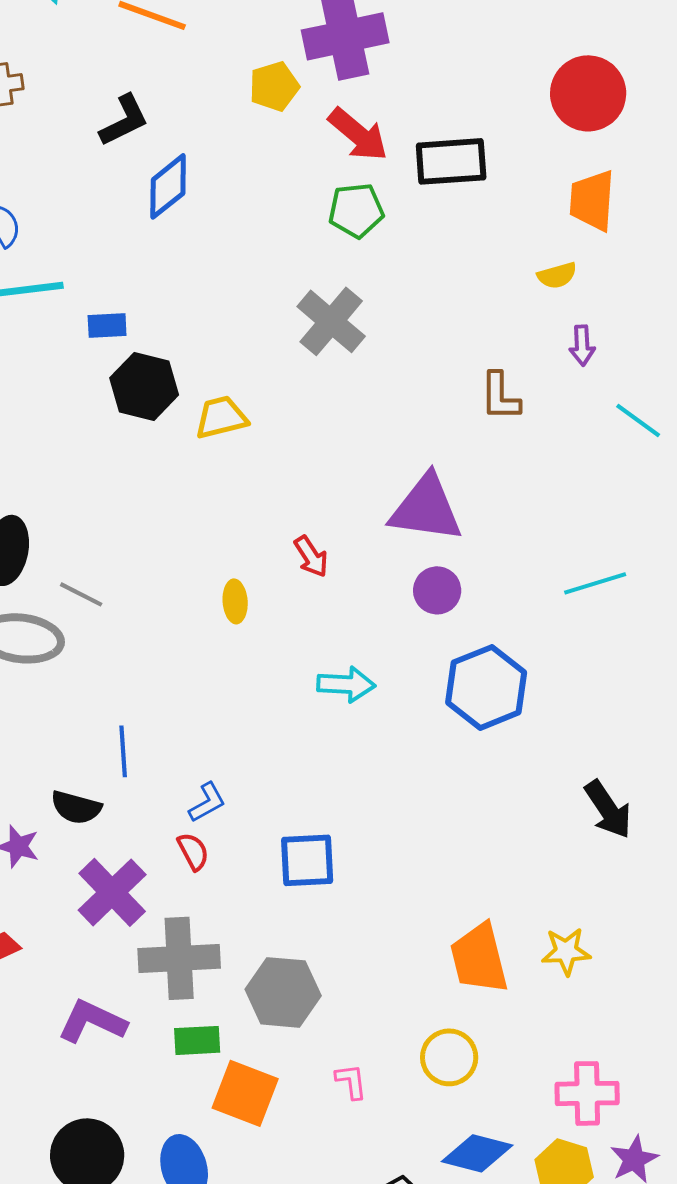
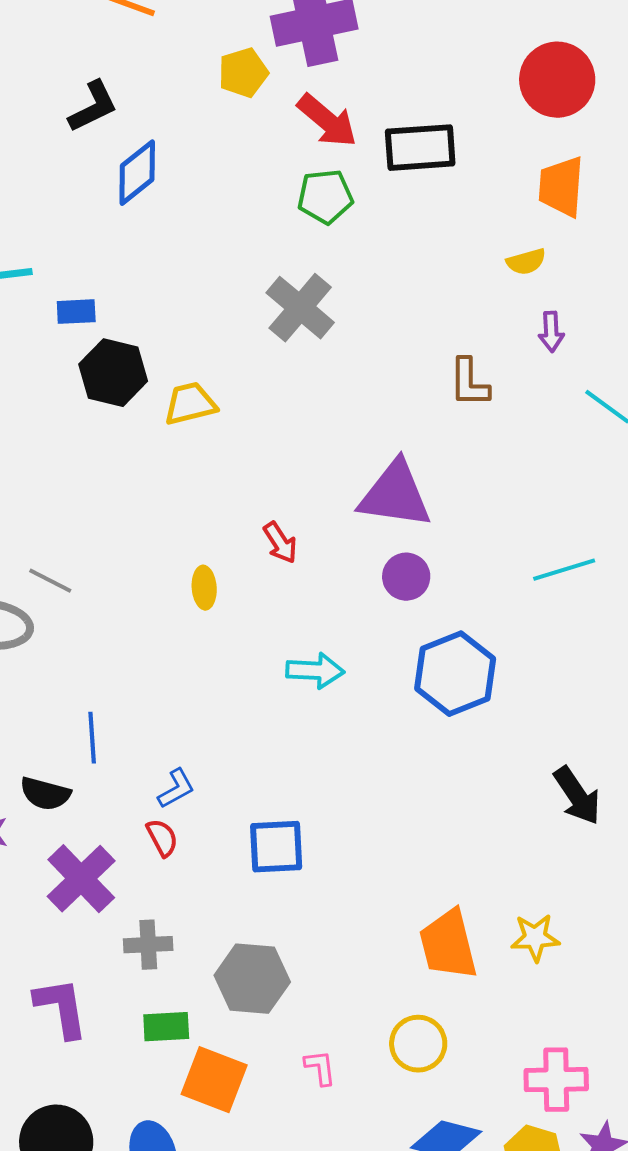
gray cross: (179, 958) -> (148, 945), size x0.6
purple L-shape: (92, 1021) -> (61, 1008), turned 56

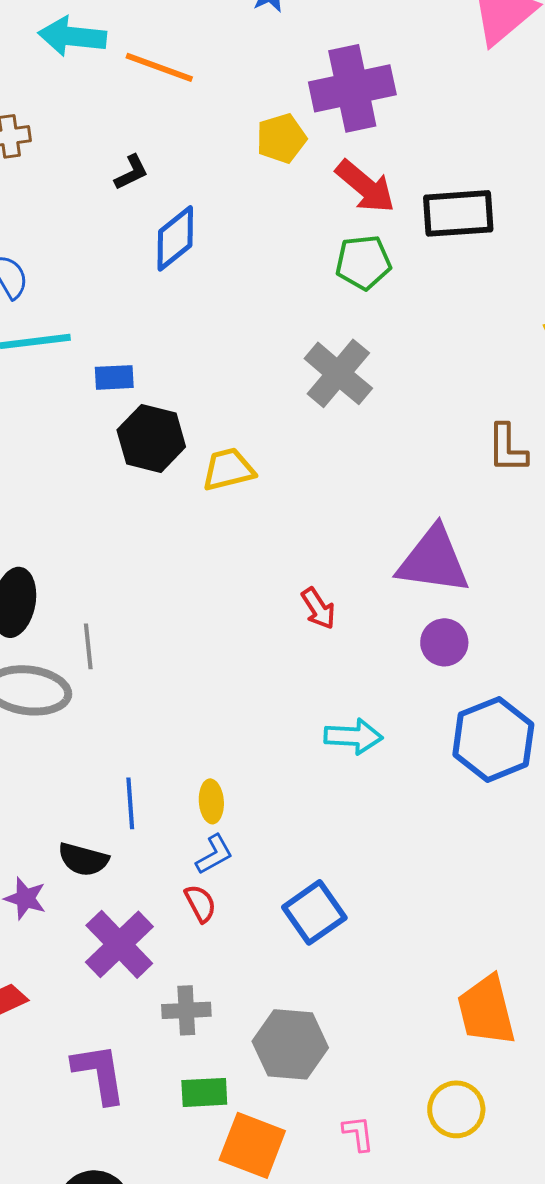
black L-shape: (93, 107) -> (131, 172), size x0.7
gray line: (50, 581) -> (88, 646), turned 57
yellow ellipse: (204, 588) -> (211, 801), moved
blue square: (276, 847) -> (314, 912), turned -32

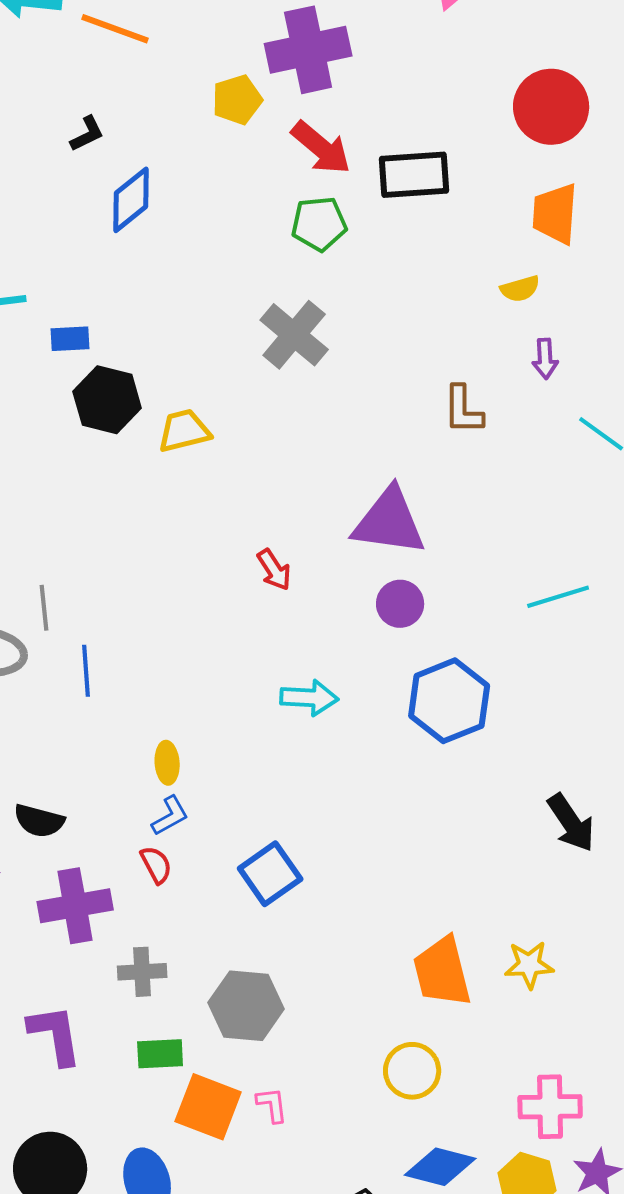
blue line: (130, 803) -> (86, 671), moved
purple cross: (119, 944) -> (75, 906), turned 34
pink L-shape: (358, 1133) -> (272, 1105), moved

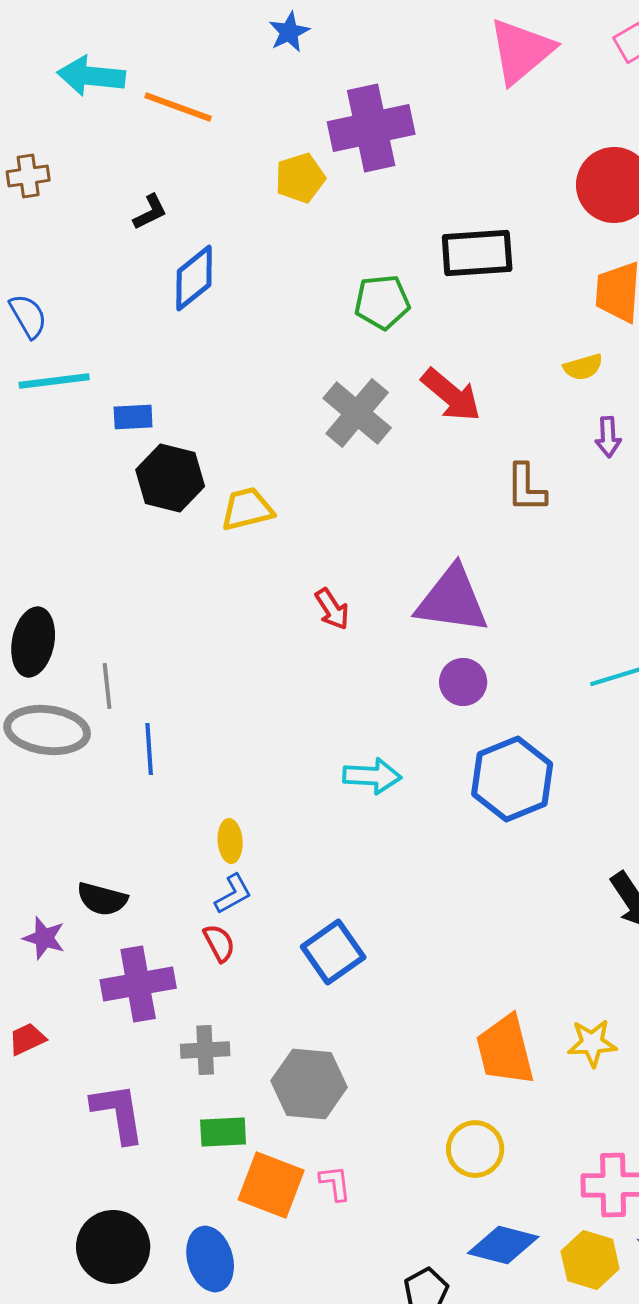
red arrow: (321, 148) -> (451, 395), moved
red arrow: (274, 570) -> (332, 609), moved

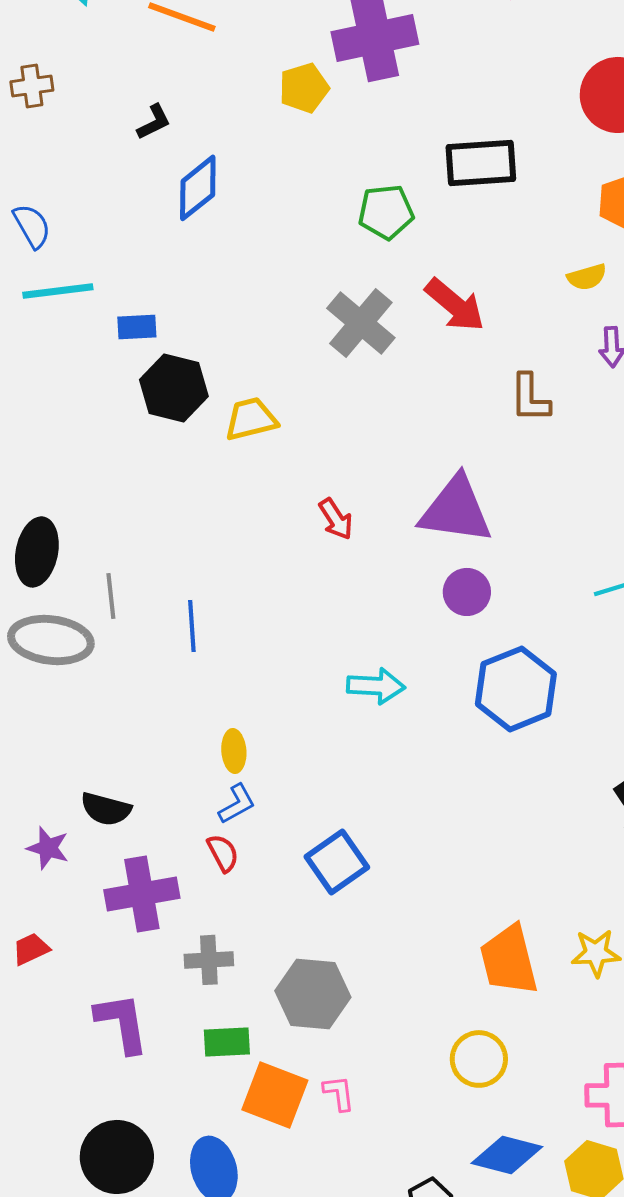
blue line: (149, 749) -> (192, 626), moved

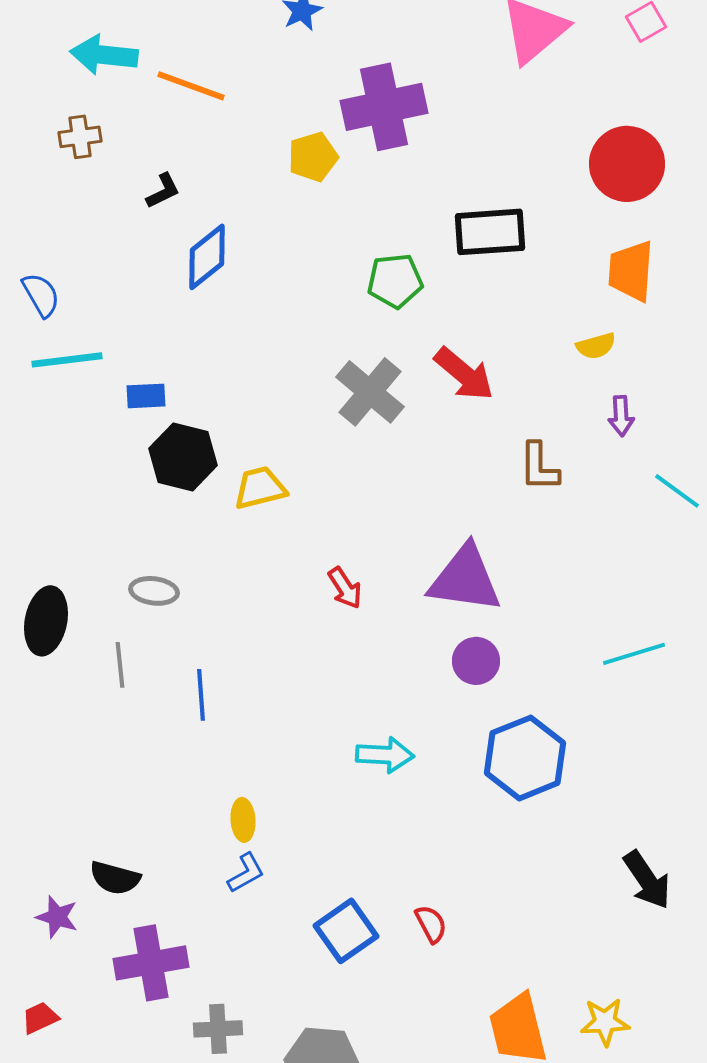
brown cross: (32, 86) -> (80, 137), moved
gray ellipse: (51, 640) -> (154, 591), moved, size x0.6
red semicircle: (223, 853) -> (431, 924), moved

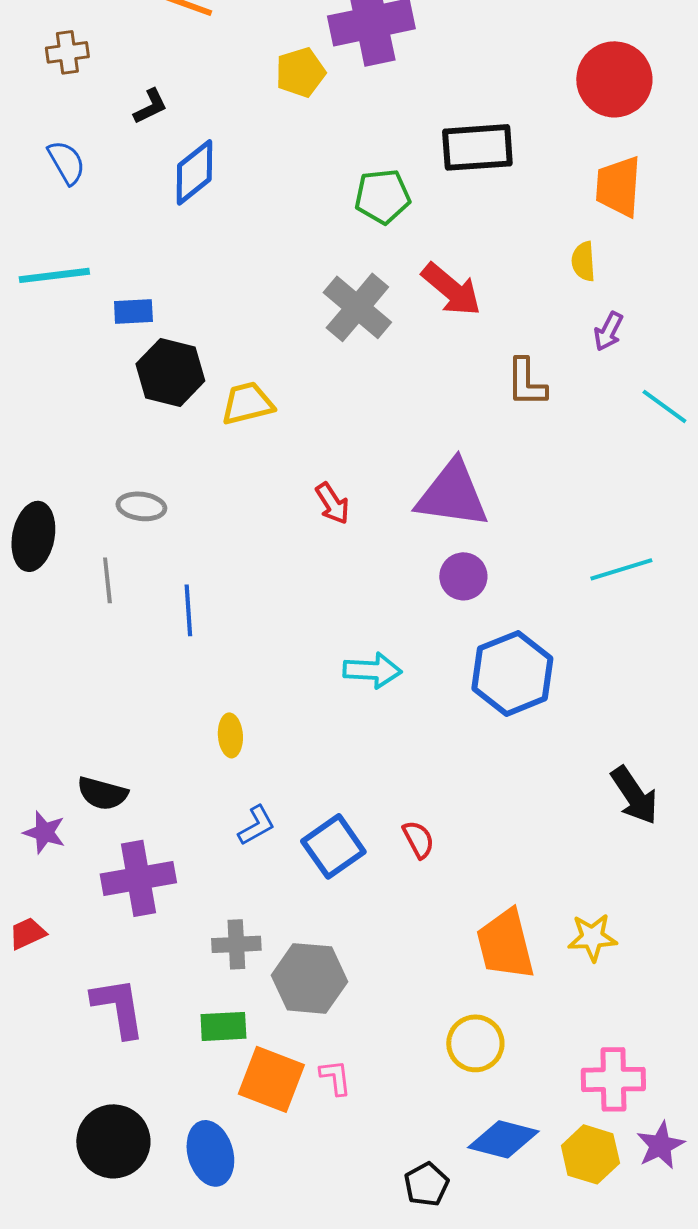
blue semicircle: (41, 295) -> (66, 162), moved
yellow semicircle: (596, 346) -> (583, 261), turned 102
purple arrow: (621, 416) -> (608, 331), turned 30
blue L-shape: (246, 873) -> (256, 825), moved
gray cross: (218, 1029) -> (236, 944), moved

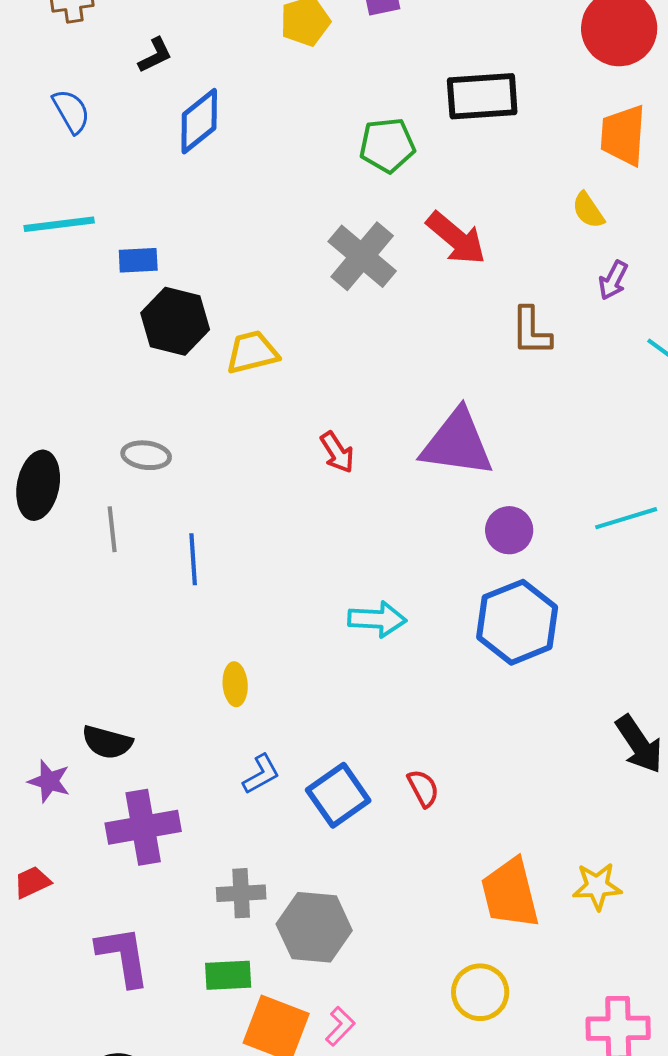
yellow semicircle: (583, 261) -> (588, 210), turned -30
purple circle: (463, 576) -> (509, 530), moved
pink L-shape: (335, 1077) -> (340, 1026), turned 51

